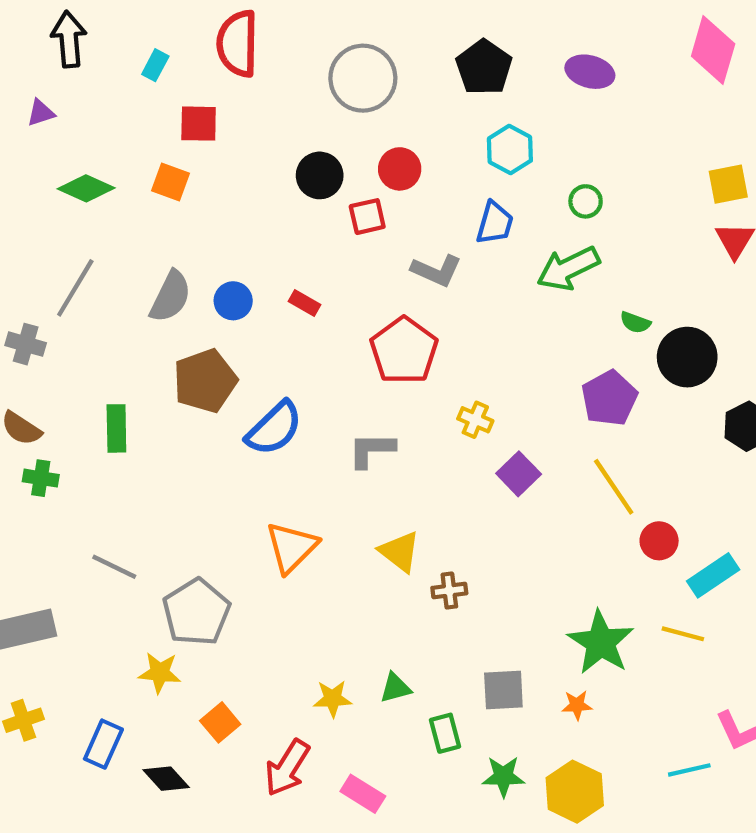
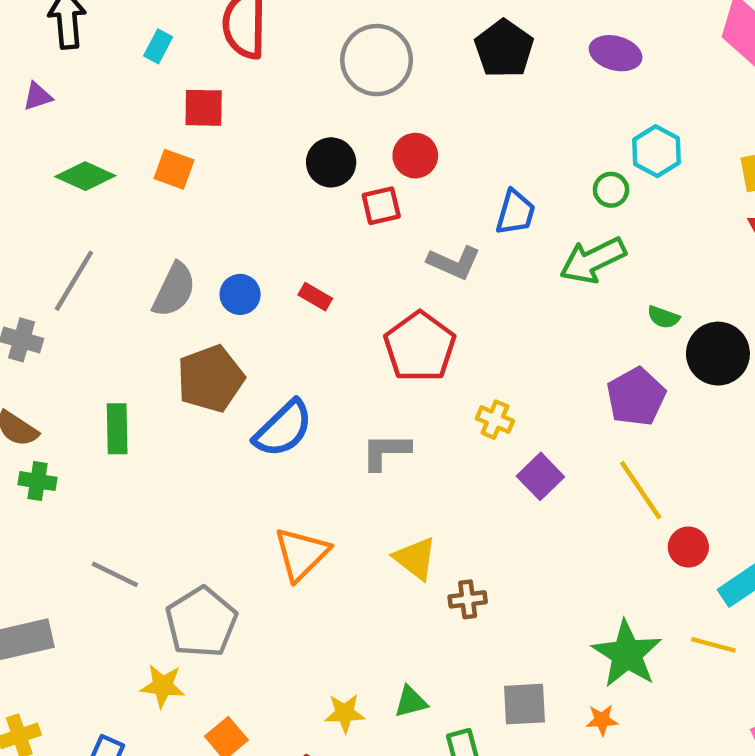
cyan hexagon: (510, 149) -> (657, 151), moved

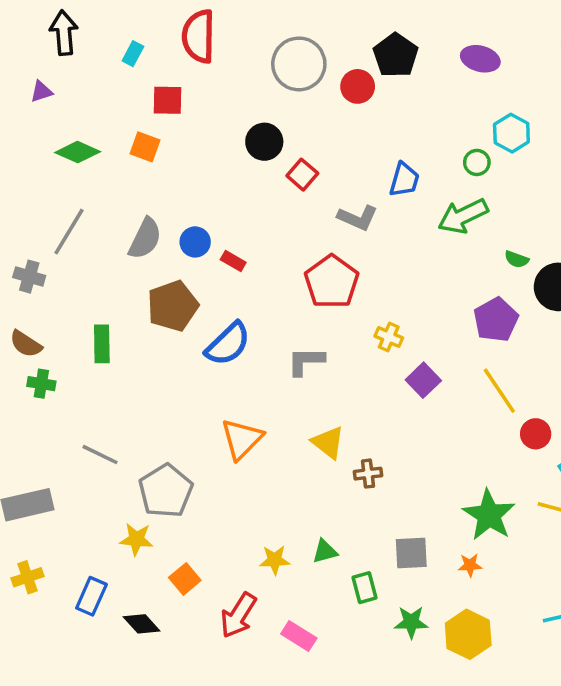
red circle: (415, 156) -> (358, 86), moved
red square: (381, 206) -> (302, 175), turned -36
red rectangle: (315, 297) -> (233, 261), moved

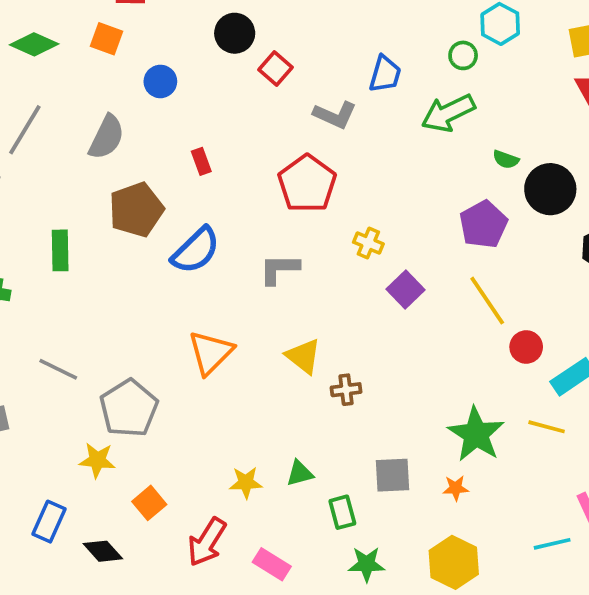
blue circle: (195, 242) -> (160, 81), moved
red rectangle: (233, 261) -> (201, 161), turned 40
green star: (411, 622) -> (366, 564), moved

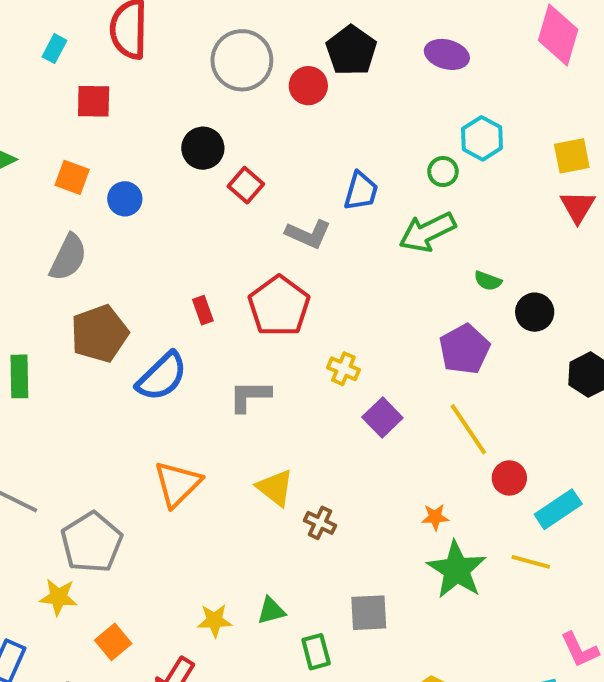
orange square: (107, 39) -> (72, 177), moved
red rectangle: (201, 161) -> (203, 310), moved
black circle: (550, 189) -> (535, 312), size x0.7
brown cross: (346, 390) -> (320, 523), turned 32
orange star: (456, 488) -> (435, 517), moved

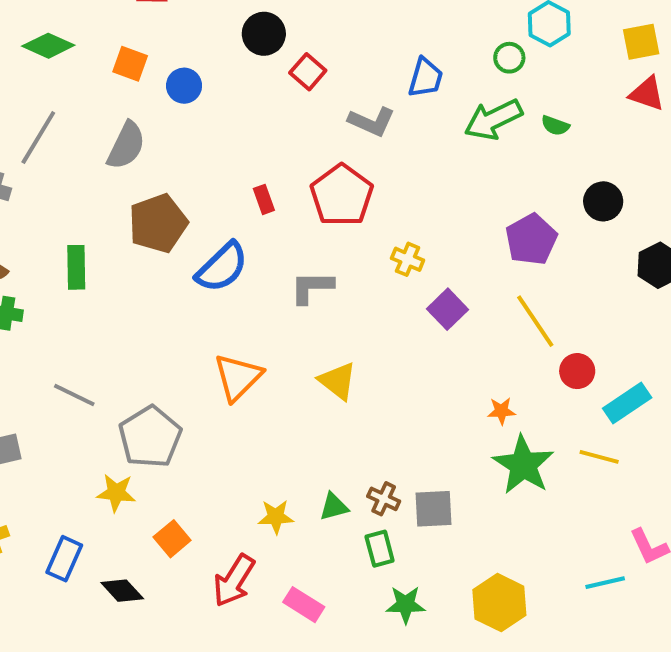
red triangle: (578, 207) -> (647, 94), turned -42
green semicircle: (488, 281) -> (555, 126), moved
brown cross: (320, 523) -> (384, 499), moved

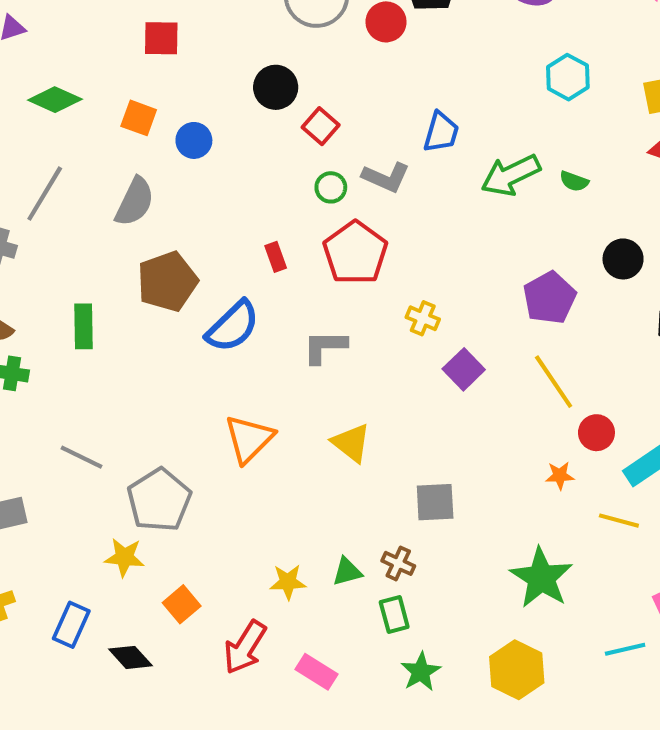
green circle: (509, 58) -> (331, 187), moved
orange star: (501, 411) -> (560, 476), moved
green star: (523, 465) -> (541, 578), moved
gray square: (433, 509) -> (435, 502), moved
green star: (406, 605) -> (421, 672), turned -30

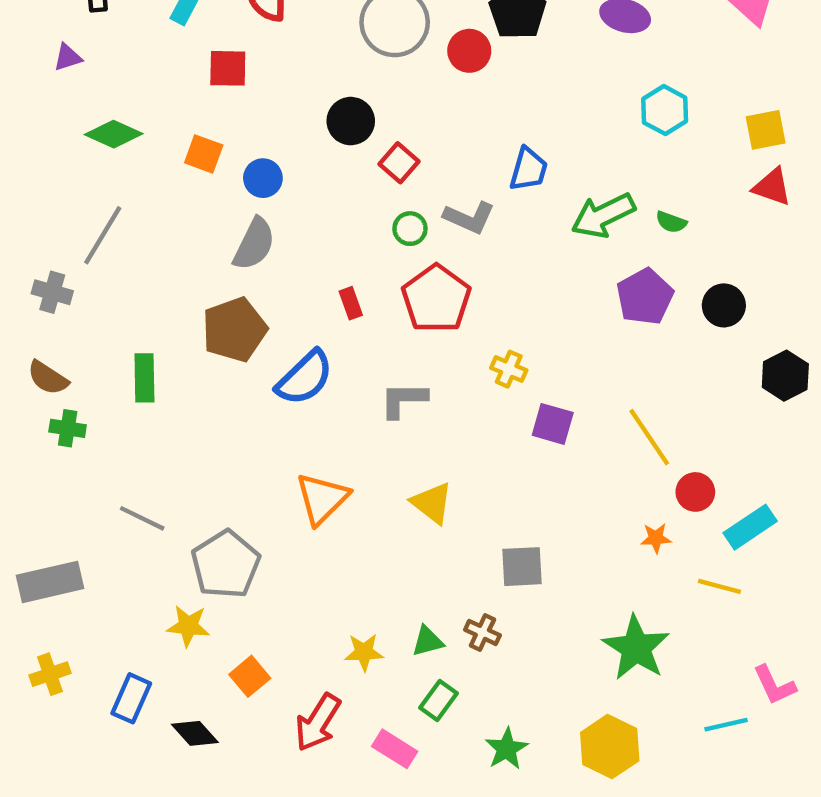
gray semicircle: (135, 202) -> (254, 244), moved
purple pentagon: (549, 298) -> (645, 297), moved
purple square: (464, 369) -> (553, 424), turned -30
green rectangle: (394, 615) -> (439, 700), moved, turned 51

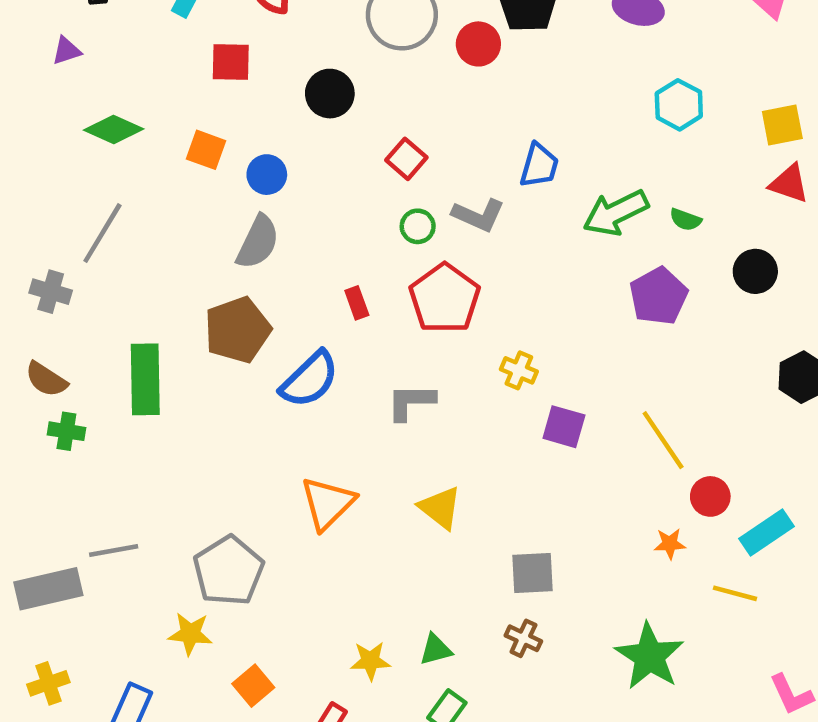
black circle: (351, 121) -> (330, 94), moved
black circle: (724, 305) -> (755, 271), moved
green rectangle: (144, 378) -> (145, 379), size x1.4
gray line: (142, 518) -> (114, 551), moved, turned -36
brown cross: (482, 632) -> (523, 638), moved

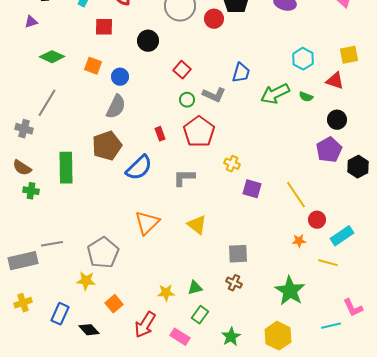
cyan hexagon: (679, 105) -> (303, 59), moved
red triangle: (789, 184) -> (335, 81), moved
purple pentagon: (659, 296) -> (329, 150), moved

